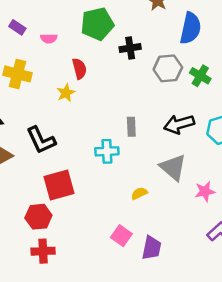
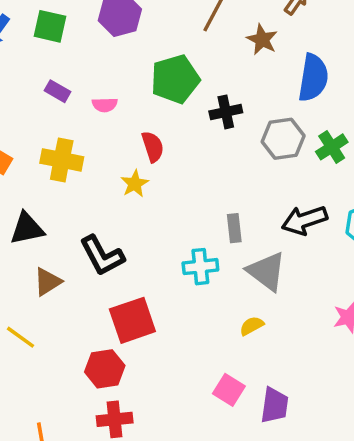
green cross: (200, 76) -> (332, 147), turned 30
gray triangle: (173, 167) -> (266, 271), moved

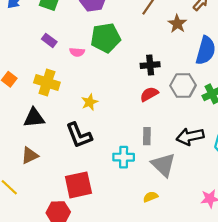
green pentagon: (175, 79) -> (106, 38), moved
red semicircle: (153, 147) -> (149, 94), moved, turned -108
black triangle: (27, 229) -> (34, 118), moved
black L-shape: (102, 256) -> (79, 135), moved

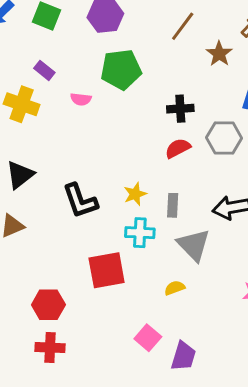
pink semicircle: (77, 52) -> (81, 99), moved
yellow cross: (47, 82) -> (22, 104), moved
yellow star: (90, 102) -> (135, 194), moved
black triangle: (34, 118) -> (20, 175), turned -35
red square: (78, 185) -> (107, 270), moved

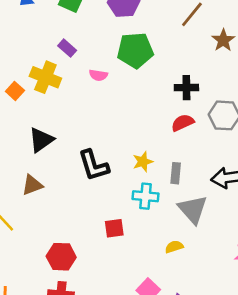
red square: (107, 270) -> (114, 228), size x0.6

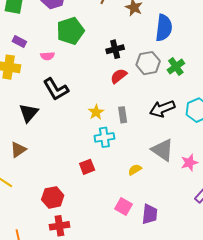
black triangle: (41, 140) -> (29, 113), moved
black L-shape: (94, 165) -> (56, 89), moved
gray triangle: (193, 209) -> (163, 150), moved

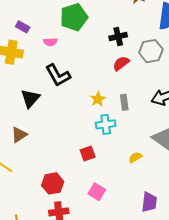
pink square: (123, 206) -> (97, 192), moved

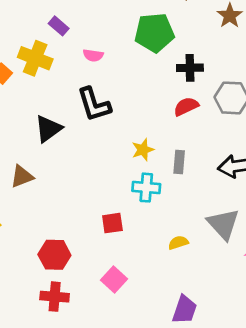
green pentagon: (74, 17) -> (154, 33), moved

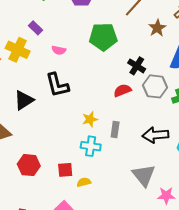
black cross: (190, 68) -> (137, 66), moved, turned 30
yellow semicircle: (178, 243) -> (84, 182), moved
red hexagon: (54, 255) -> (29, 165), moved

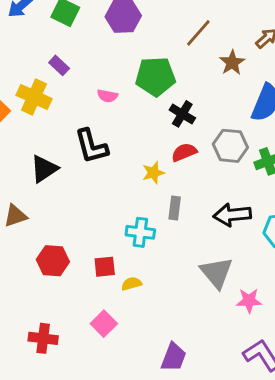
pink semicircle: (59, 50) -> (107, 96), moved
black cross: (137, 66) -> (182, 114), moved
yellow star: (90, 119) -> (153, 173), moved

